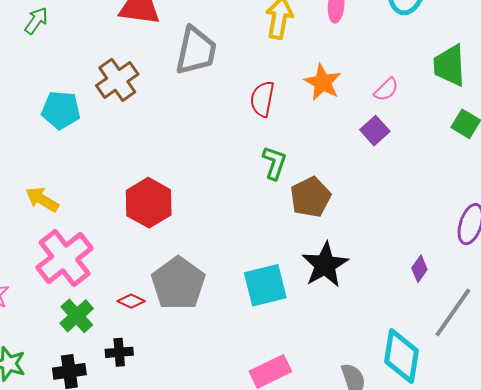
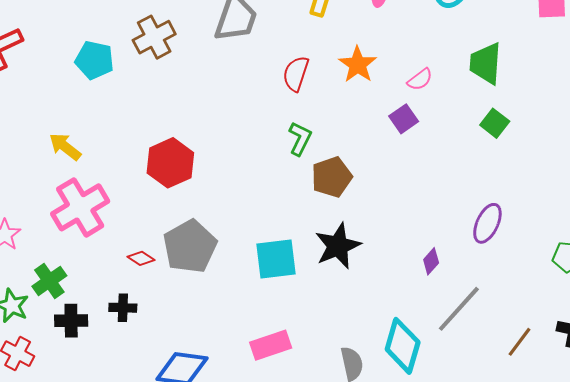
green cross: (77, 316) -> (49, 281), moved

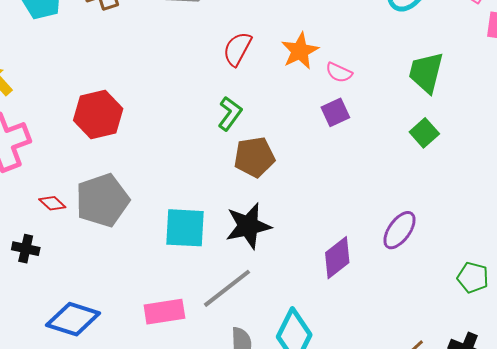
pink semicircle: (420, 79) -> (339, 72), moved, turned 52
purple diamond: (431, 261) -> (337, 258), size x1.6
gray line: (459, 309) -> (227, 288), moved

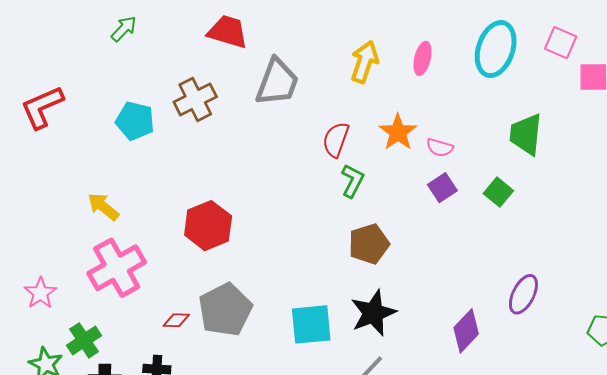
green L-shape: (230, 114) -> (352, 181), moved
green square: (424, 133) -> (498, 192), moved
red diamond: (52, 203) -> (176, 320), turned -32

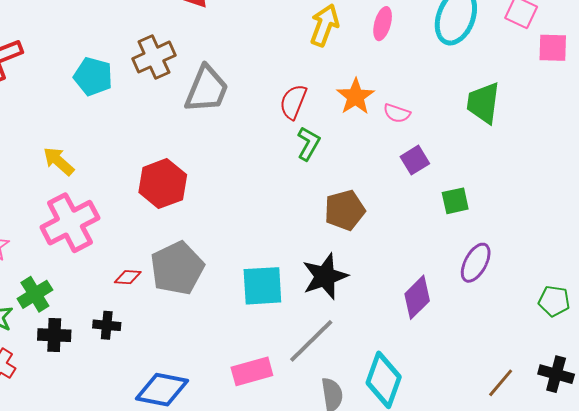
gray trapezoid: (277, 82) -> (207, 89), moved
purple square: (442, 188) -> (415, 160), moved
green square: (498, 192) -> (455, 201), moved, turned 36
brown pentagon: (369, 244) -> (345, 210), moved

